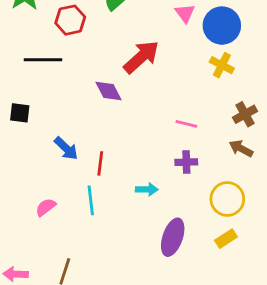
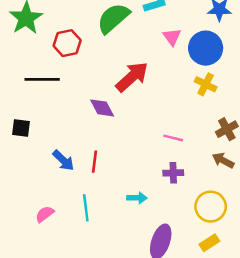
red line: (100, 163) -> (95, 162), moved

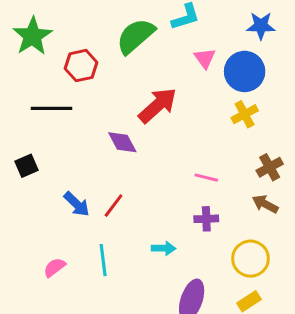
yellow cross: (206, 84) -> (245, 114), turned 35
black square: (21, 128) -> (27, 166), turned -30
red line: (95, 162) -> (113, 206), turned 30

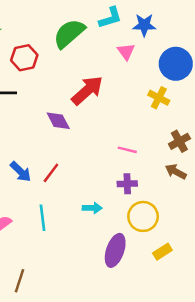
blue star: (261, 26) -> (144, 25), moved
blue circle: (245, 71) -> (176, 64), moved
yellow cross: (245, 114) -> (159, 98), turned -35
yellow circle: (250, 259) -> (143, 216), moved

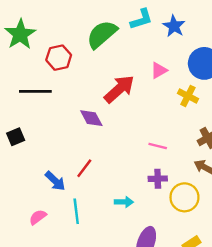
blue star: (144, 25) -> (174, 26), turned 30
pink triangle: (126, 52) -> (159, 70), moved, turned 36
blue arrow: (21, 172) -> (55, 181), moved
yellow circle: (143, 216) -> (184, 197), moved

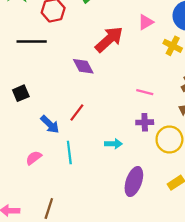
black square: (16, 137) -> (21, 93), moved

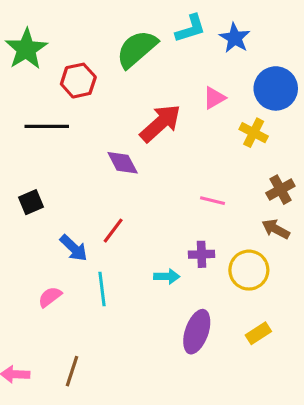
purple cross: (145, 122) -> (202, 254), moved

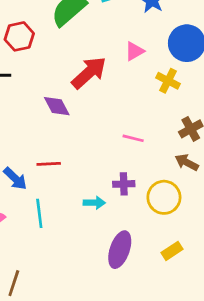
red line: (113, 231) -> (49, 164), turned 50

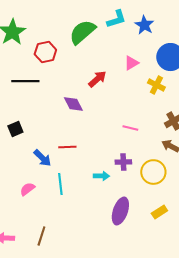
red arrow: (89, 73) -> (97, 79), size x0.7

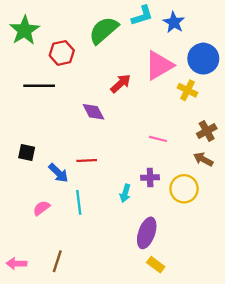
pink triangle: (131, 63) -> (159, 65), size x1.8
black square: (15, 129) -> (27, 153), moved, turned 35
cyan arrow: (101, 176) -> (125, 193), turned 105
yellow rectangle: (159, 212) -> (156, 265), moved, turned 70

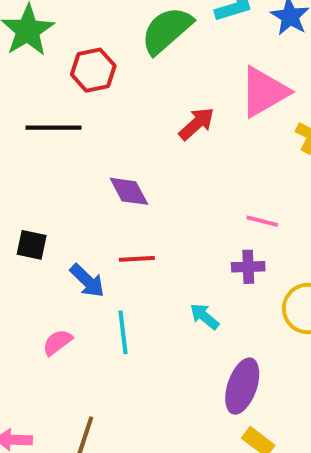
purple diamond: (93, 112) -> (129, 191), moved
purple cross: (150, 177) -> (248, 267), moved
cyan arrow: (125, 193) -> (204, 316), turned 114

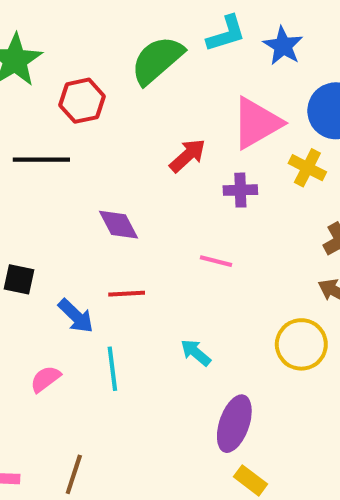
pink line: (262, 221) -> (216, 261), moved
purple cross: (248, 267) -> (240, 190), moved

